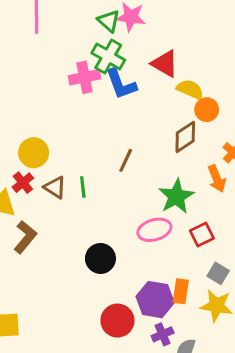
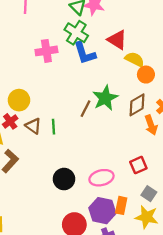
pink cross: (84, 77) -> (46, 51), moved
brown diamond: (185, 137) -> (137, 105), moved
green star: (176, 196) -> (105, 98), moved
pink ellipse: (154, 230) -> (101, 178), moved

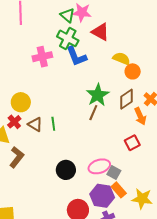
red triangle: (117, 40) -> (100, 32), moved
brown line: (86, 109) -> (93, 113), moved
red square: (138, 165) -> (132, 143), moved
gray square: (149, 194) -> (114, 173), moved
orange rectangle: (121, 205) -> (119, 190), turned -49

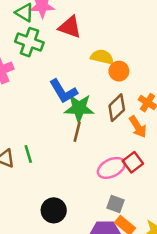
blue L-shape: (76, 56) -> (63, 91), moved
green star: (98, 95) -> (79, 108), turned -30
pink ellipse: (99, 166) -> (111, 168), moved

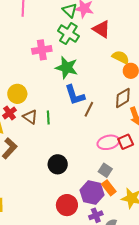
blue L-shape: (63, 91) -> (75, 95), moved
green star: (79, 108) -> (67, 68), moved

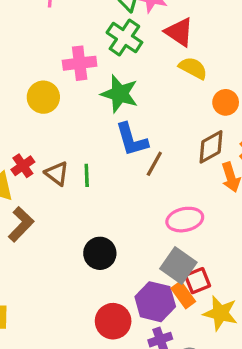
yellow semicircle: (121, 57) -> (193, 68), moved
yellow circle: (17, 94) -> (43, 97), moved
red square: (126, 142) -> (198, 281), moved
gray square: (105, 170) -> (178, 265), size x1.5

